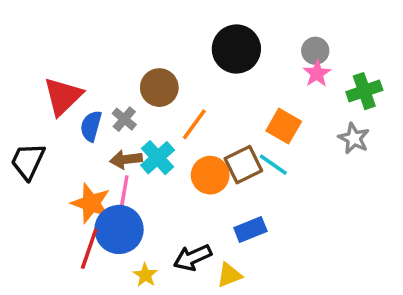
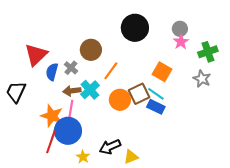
blue rectangle: (250, 229) -> (156, 107), moved, turned 48

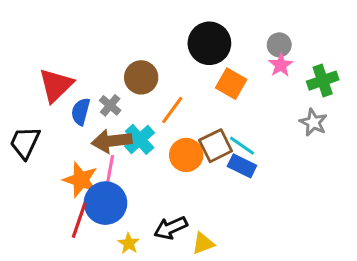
orange square: (162, 72) -> (231, 84), moved
brown arrow: (72, 91) -> (112, 141), size x1.4

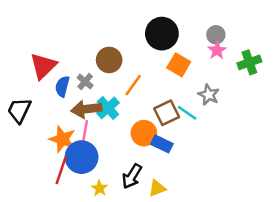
gray star: (313, 122) -> (209, 95), moved
orange circle: (186, 155) -> (144, 133), moved
blue rectangle: (242, 166) -> (162, 144), moved
black arrow: (171, 228) -> (132, 176), turned -35

